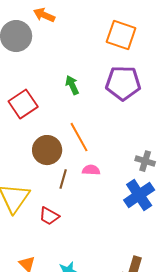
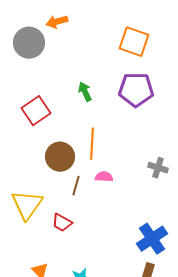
orange arrow: (44, 15) -> (57, 22), turned -40
orange line: (79, 137) -> (92, 144), turned 32
blue cross: (139, 195) -> (152, 239), moved

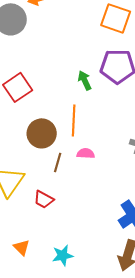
green arrow: (85, 92) -> (85, 80), moved

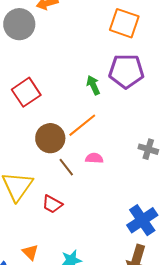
orange line: (74, 120) -> (82, 125), turned 48
brown line: (58, 162) -> (66, 167), turned -54

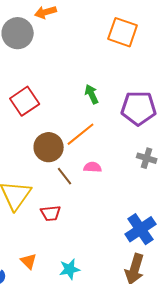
purple pentagon: (126, 71) -> (139, 108), moved
red trapezoid: (52, 204) -> (51, 213), turned -35

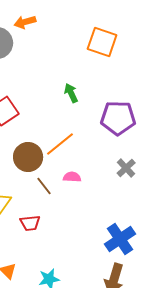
green arrow: (92, 94) -> (71, 93), moved
gray cross: (147, 158) -> (126, 168), turned 30

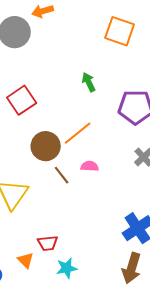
red trapezoid: (30, 223) -> (48, 243), moved

